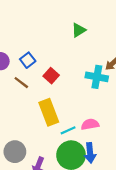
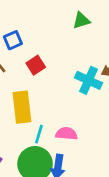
cyan line: (68, 130) -> (39, 134), turned -63

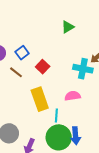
pink semicircle: (66, 134) -> (73, 96), moved

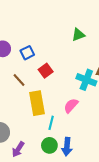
brown line: (16, 72) -> (19, 80), moved
pink semicircle: (73, 96) -> (71, 106), turned -49
green circle: (59, 137) -> (49, 145), size x0.6

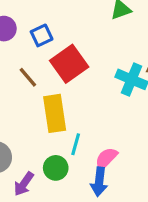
red square: (46, 71) -> (69, 64), size x1.6
pink semicircle: (71, 106) -> (106, 158), moved
green circle: (49, 145) -> (56, 168), moved

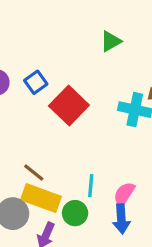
brown line: (28, 77) -> (34, 172), moved
yellow rectangle: (55, 113) -> (41, 198), moved, turned -51

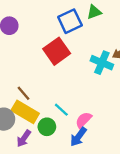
blue square: (36, 82) -> (70, 21), moved, size x1.5
cyan line: (91, 186) -> (61, 110), turned -63
blue arrow: (121, 219) -> (78, 137), turned 30

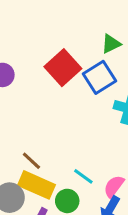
blue square: (70, 21) -> (99, 77), moved
red square: (57, 51) -> (63, 68), moved

